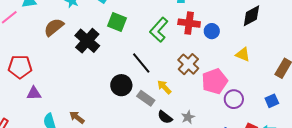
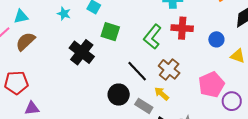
brown semicircle: (54, 27) -> (25, 41), moved
blue circle: (212, 31) -> (216, 39), moved
brown cross: (188, 64) -> (169, 69), moved

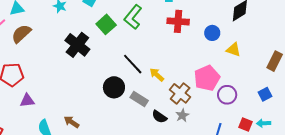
green square: (110, 32) -> (106, 24), turned 30
green L-shape: (152, 37) -> (133, 17), moved
brown cross: (169, 69) -> (180, 93), moved
yellow arrow: (162, 94) -> (157, 75), moved

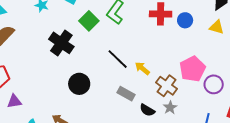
blue circle: (212, 33) -> (185, 20), moved
yellow triangle: (233, 50) -> (217, 27), moved
black circle: (114, 87) -> (79, 84), moved

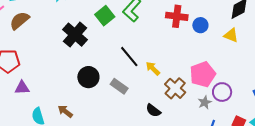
gray rectangle: (126, 94) -> (119, 86), moved
gray star: (170, 108) -> (205, 102), moved

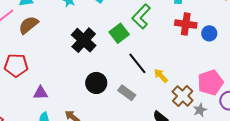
green square: (105, 16) -> (119, 33), moved
purple triangle: (22, 88) -> (41, 93), moved
gray star: (205, 102) -> (200, 110), moved

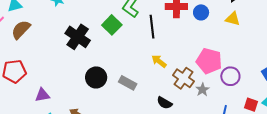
black line: (137, 63) -> (152, 27), moved, turned 40
pink pentagon: (210, 83) -> (209, 61), turned -30

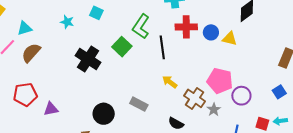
yellow triangle: (233, 19) -> (230, 39), moved
black circle: (96, 77) -> (104, 114), moved
purple triangle: (42, 95) -> (51, 109), moved

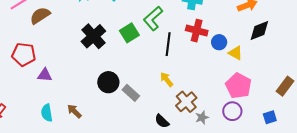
pink pentagon: (220, 81) -> (238, 86), moved
black circle: (104, 114) -> (108, 82), moved

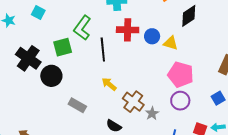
green square: (129, 33) -> (63, 47), turned 30
black circle: (108, 82) -> (51, 76), moved

